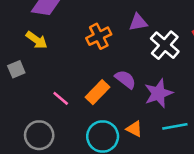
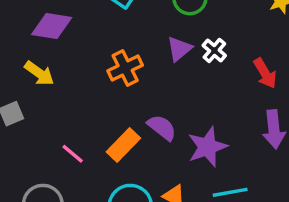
purple triangle: (138, 22) -> (179, 49), turned -30
white cross: (165, 45) -> (214, 51), moved, size x0.6

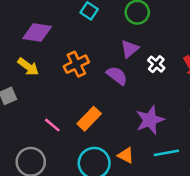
white cross: (214, 51) -> (156, 64), moved
orange cross: (125, 68) -> (76, 64), moved
purple semicircle: (162, 128) -> (117, 76), moved

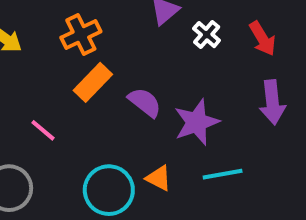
purple semicircle: (117, 76) -> (145, 102), moved
orange rectangle: (89, 119) -> (93, 82), moved

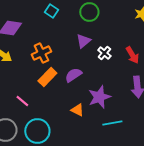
purple semicircle: (145, 102) -> (73, 75), moved, turned -72
orange triangle: (159, 178) -> (77, 110), moved
cyan circle: (109, 190) -> (37, 131), moved

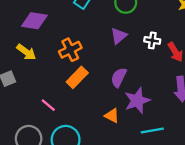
white cross: (104, 53) -> (152, 40), moved, turned -32
purple semicircle: (73, 75) -> (119, 77), moved, turned -30

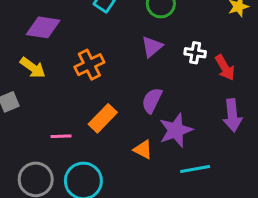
orange rectangle: (77, 77) -> (103, 118), moved
pink line: (48, 105) -> (61, 136), turned -42

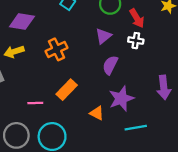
yellow arrow: (33, 68) -> (14, 52), turned 126
red arrow: (225, 68) -> (137, 18), moved
purple semicircle: (152, 100) -> (110, 65), moved

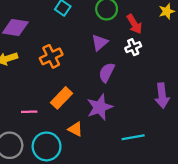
white cross: (136, 41) -> (133, 47), turned -32
purple star: (121, 99) -> (100, 107), moved
orange triangle: (97, 113) -> (75, 129), moved

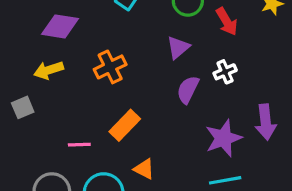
white cross: (133, 47) -> (225, 72), moved
purple star: (100, 107) -> (223, 138), moved

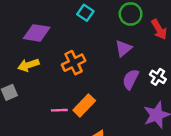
white cross: (225, 72) -> (158, 77), moved, turned -35
pink line: (79, 145) -> (59, 110), moved

